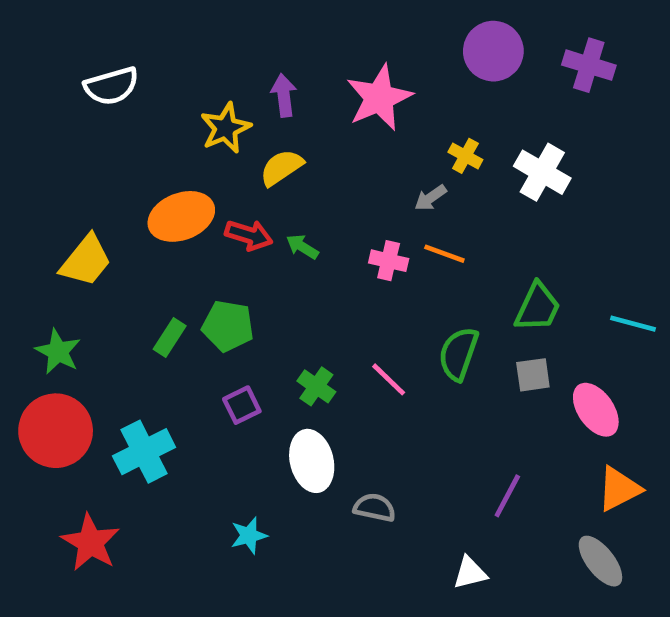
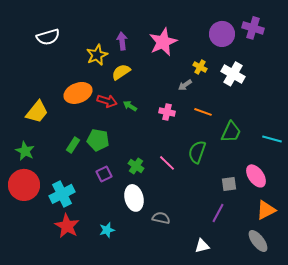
purple circle: (493, 51) -> (222, 34), moved
orange line: (444, 254) -> (203, 112), moved
gray square: (533, 375) -> (229, 184), moved
red star: (90, 542) -> (67, 226), moved

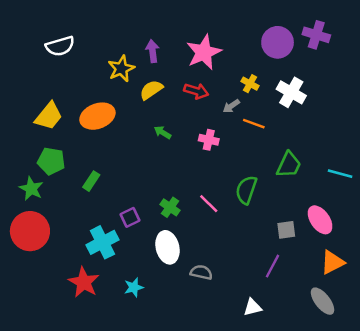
red arrow: (107, 101) -> (196, 91), moved
yellow trapezoid: (37, 112) -> (49, 116), moved
orange line: (203, 112) -> (254, 124), moved
green pentagon: (98, 140) -> (51, 161), moved
cyan cross: (62, 194) -> (102, 242), moved

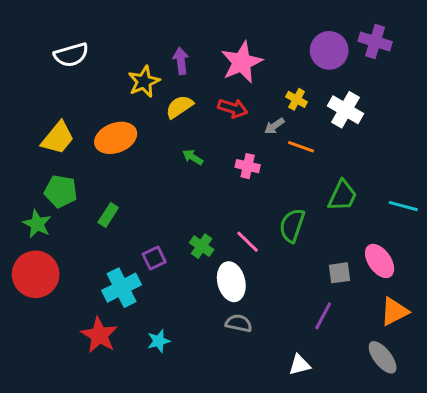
white ellipse: (167, 247) -> (231, 282), moved

